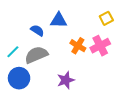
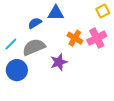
blue semicircle: (37, 30) -> (35, 23), turned -64
purple star: (66, 80) -> (59, 62), moved

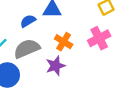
orange cross: (75, 38) -> (64, 42), moved

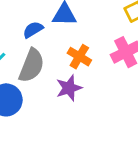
gray semicircle: (27, 49) -> (32, 66), turned 135

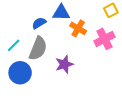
orange cross: (79, 57) -> (78, 28), moved

